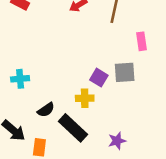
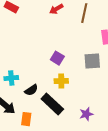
purple square: (99, 78) -> (57, 58), moved
cyan cross: (20, 79) -> (11, 78), moved

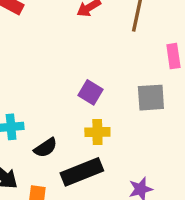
black rectangle: (52, 104) -> (82, 172), turned -65

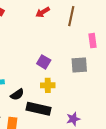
black rectangle: (82, 172) -> (39, 109), turned 35

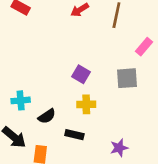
pink rectangle: (93, 41) -> (144, 47), turned 48
black rectangle: (39, 109) -> (74, 135), size x0.6

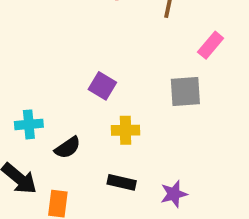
purple square: (81, 74) -> (102, 86), moved
black rectangle: (74, 135) -> (122, 182), moved

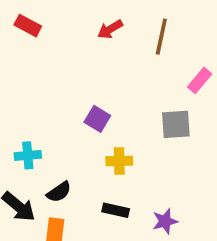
black semicircle: (68, 148) -> (59, 192), moved

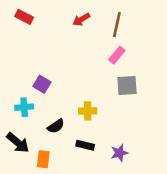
pink rectangle: (200, 80) -> (117, 55), moved
purple square: (97, 119) -> (42, 84), moved
black semicircle: (59, 192) -> (56, 126), moved

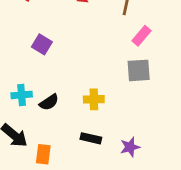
pink rectangle: (117, 55) -> (142, 36), moved
purple square: (42, 84) -> (42, 44), moved
black semicircle: (56, 126) -> (49, 102), moved

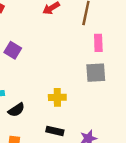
pink rectangle: (142, 36) -> (98, 43), turned -42
black semicircle: (49, 102) -> (16, 110), moved

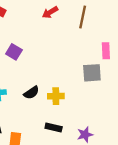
pink rectangle: (98, 43) -> (106, 51), moved
black semicircle: (16, 110) -> (31, 93), moved

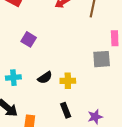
black rectangle: (54, 128) -> (66, 110), turned 56

